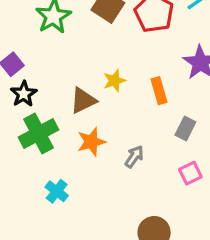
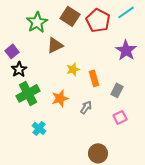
yellow star: (114, 81) -> (73, 69), moved
orange rectangle: (159, 91) -> (94, 78), moved
brown triangle: (83, 100) -> (55, 45), moved

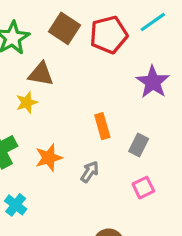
red pentagon: (98, 20) -> (109, 35), turned 30
brown triangle: (55, 45) -> (41, 74), turned 36
yellow star: (73, 69) -> (27, 102), moved

